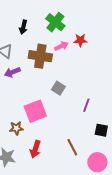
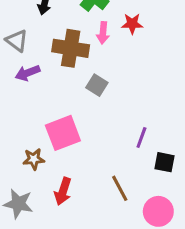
pink arrow: (61, 46) -> (103, 33), turned 120
gray square: (58, 88) -> (97, 85), moved
purple line: (86, 105) -> (141, 138), moved

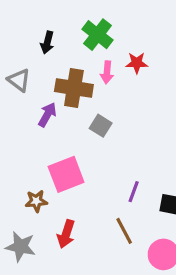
purple arrow: (28, 73) -> (47, 115), moved, turned 140
purple line: (141, 138) -> (134, 192), moved

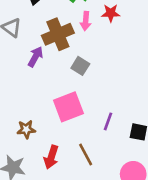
brown cross: (74, 88) -> (58, 34), turned -32
pink square: (66, 174) -> (68, 107), moved
brown line: (124, 231) -> (86, 154), moved

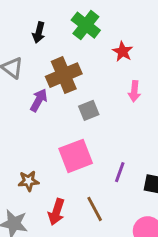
red star: (111, 13) -> (123, 52), turned 30
pink arrow: (86, 21) -> (134, 91), moved
gray square: (80, 66) -> (89, 110), turned 36

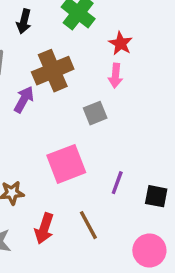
pink arrow: (134, 91) -> (115, 76), moved
gray square: (89, 110) -> (95, 113), moved

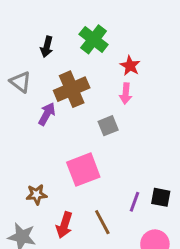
purple line: (117, 183) -> (134, 202), moved

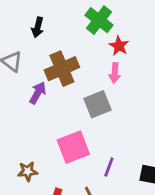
green cross: (94, 39) -> (99, 20), moved
gray square: (108, 126) -> (98, 104), size x1.4
purple line: (134, 202) -> (109, 167), moved

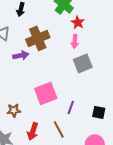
purple arrow: (38, 93) -> (21, 55), turned 49
gray square: (98, 104) -> (83, 63), moved

